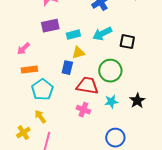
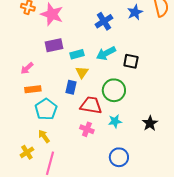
yellow triangle: (78, 53) -> (82, 72), turned -40
black star: (137, 101) -> (150, 123), moved

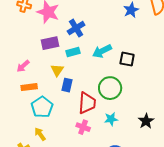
blue cross: (104, 21) -> (76, 28), moved
yellow triangle: (82, 72) -> (57, 70), moved
red trapezoid: (91, 105) -> (87, 103), turned 85

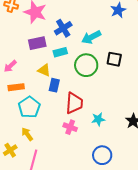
cyan arrow: (102, 51) -> (91, 37), moved
yellow triangle: (57, 70) -> (44, 70), turned -40
green circle: (110, 88) -> (86, 65), moved

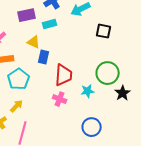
green circle: (86, 65) -> (108, 73), moved
yellow arrow: (27, 134) -> (17, 106), turned 80

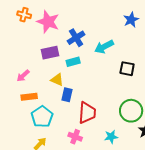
cyan star: (88, 91) -> (111, 137), moved
pink cross: (60, 99) -> (75, 137), moved

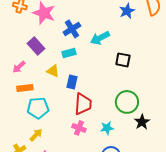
purple rectangle: (50, 53) -> (36, 46), moved, turned 60
blue rectangle: (67, 95) -> (72, 82), moved
cyan pentagon: (42, 117) -> (38, 108), turned 30
pink cross: (75, 137) -> (79, 128), moved

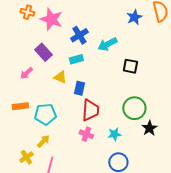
orange rectangle: (25, 88) -> (20, 106), moved

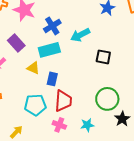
cyan rectangle: (76, 59) -> (49, 50), size x1.5
cyan pentagon: (45, 114) -> (35, 105), moved

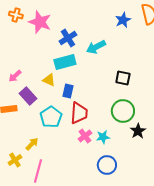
purple rectangle: (16, 43) -> (28, 96), moved
black square: (103, 57) -> (123, 78), moved
cyan pentagon: (35, 105) -> (51, 117), turned -30
pink cross: (59, 125) -> (85, 136), moved, turned 32

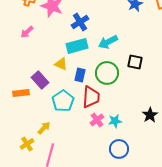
cyan arrow: (96, 47) -> (108, 42), moved
pink arrow: (15, 76) -> (27, 32), moved
green circle: (123, 111) -> (107, 73), moved

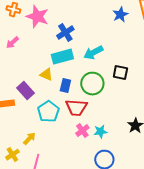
red trapezoid: (91, 97) -> (76, 108), turned 90

